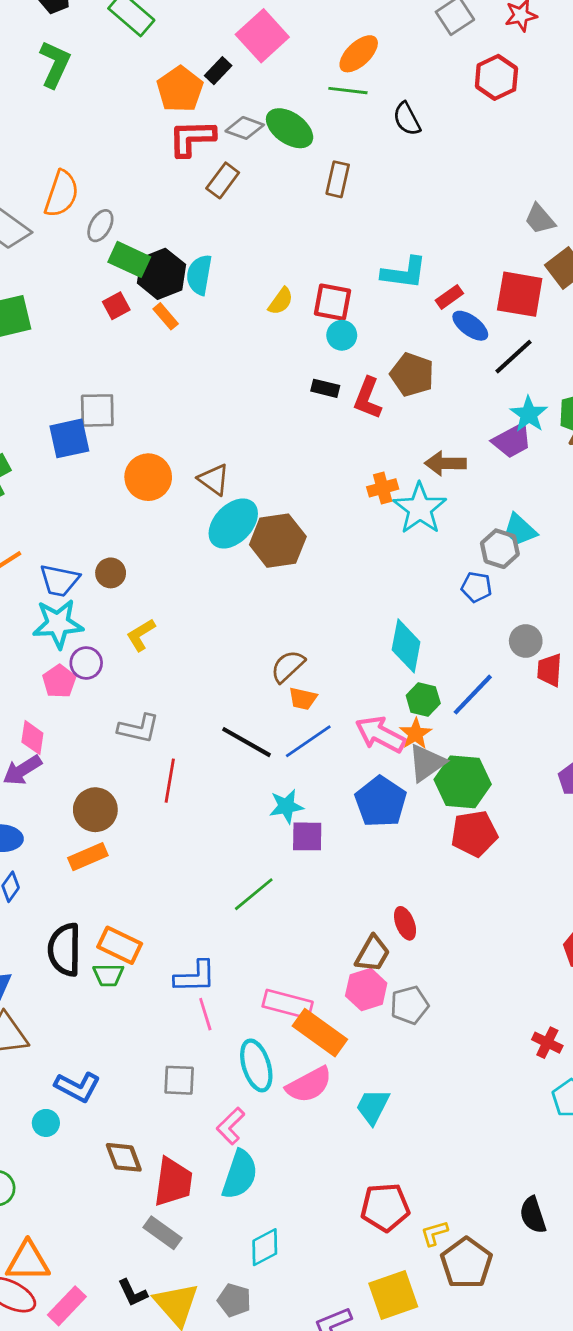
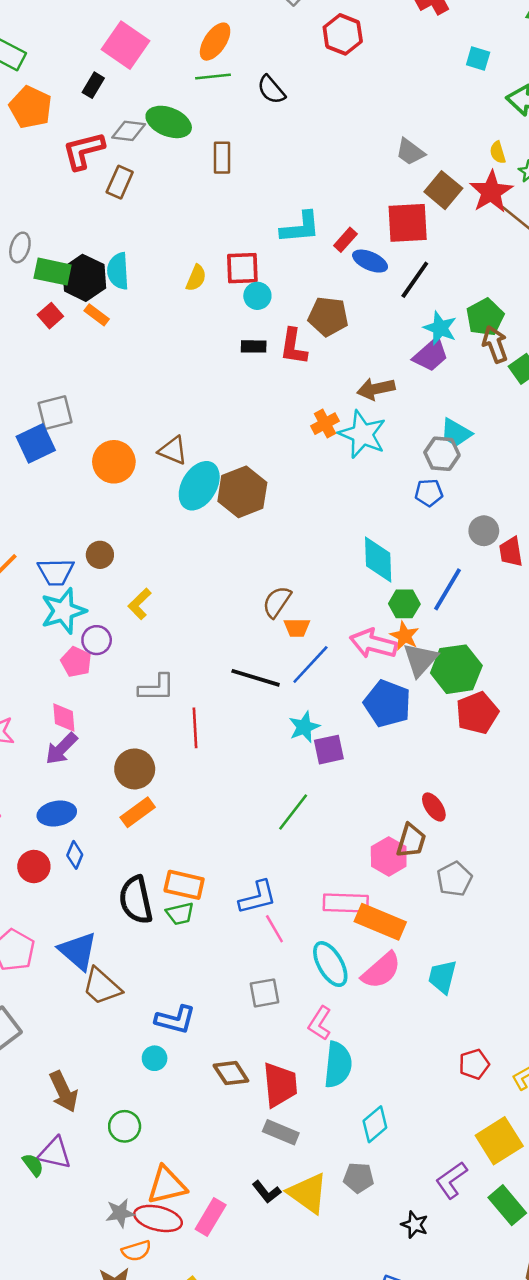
orange pentagon: (180, 89) -> (31, 107), moved
pink hexagon: (366, 990) -> (389, 856), moved
red pentagon: (385, 1207) -> (474, 1064), size x0.7

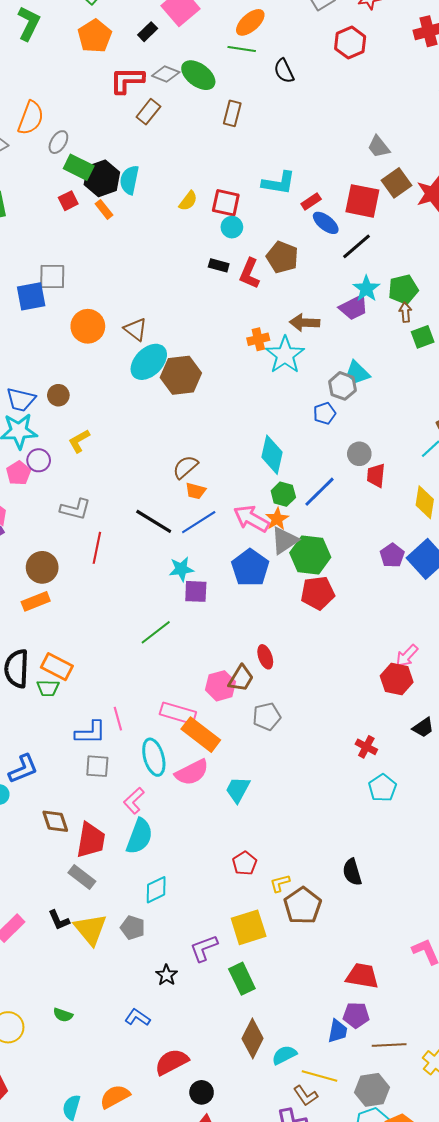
brown arrow: (495, 344) -> (405, 312), size x0.7
blue pentagon: (429, 493) -> (325, 413), turned -30
blue L-shape: (258, 897) -> (90, 733), moved
blue L-shape: (175, 1020) -> (23, 769), turned -52
red pentagon: (474, 1064) -> (245, 863), turned -30

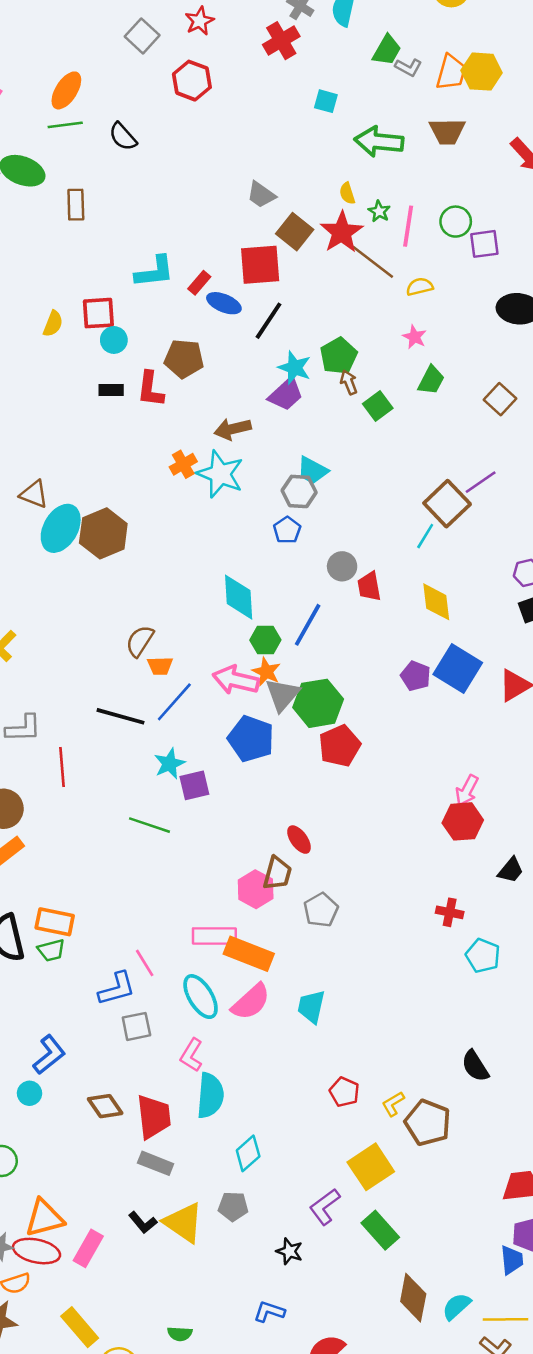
green line: (156, 632) -> (149, 825), moved, turned 72

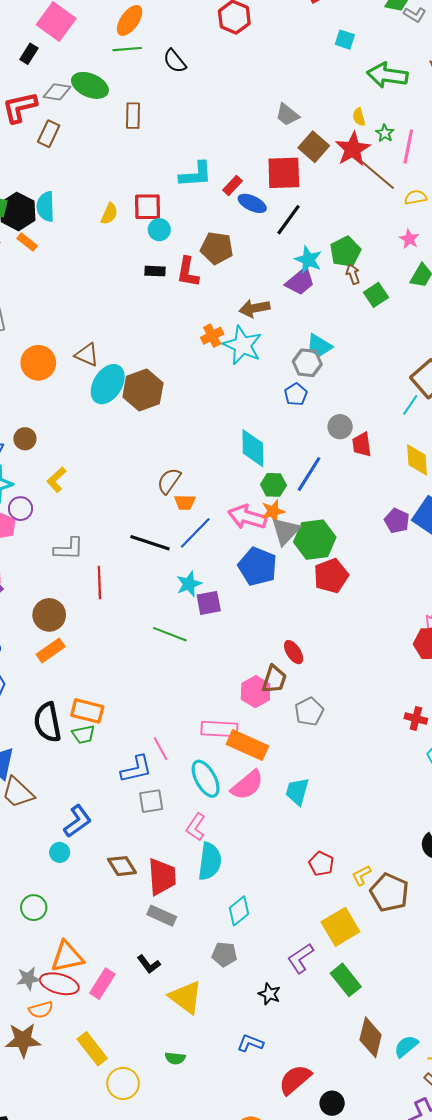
orange star: (266, 672) -> (273, 511), turned 30
yellow triangle: (184, 1223) -> (186, 997), moved

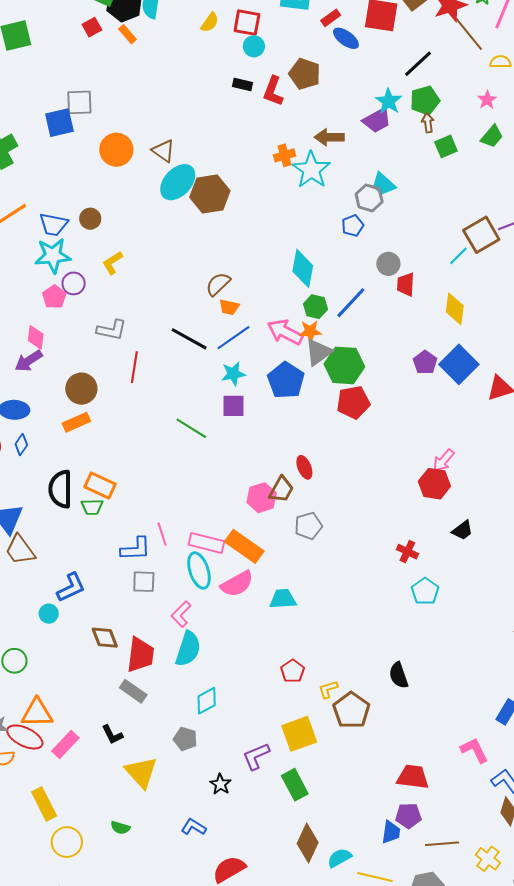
black line: (289, 220) -> (418, 64), moved
cyan star: (189, 584) -> (233, 374), moved
pink rectangle: (219, 729) -> (206, 543), moved
cyan trapezoid: (297, 791) -> (283, 599), turned 60

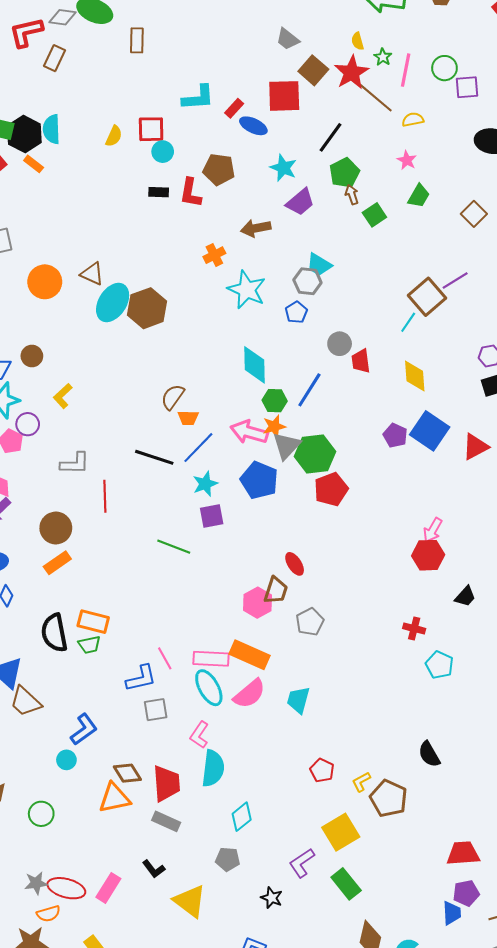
cyan star: (389, 101) -> (283, 168), moved
cyan star: (311, 170) -> (247, 290), moved
cyan trapezoid: (283, 599) -> (298, 700), turned -60
orange triangle: (37, 713) -> (115, 798), moved

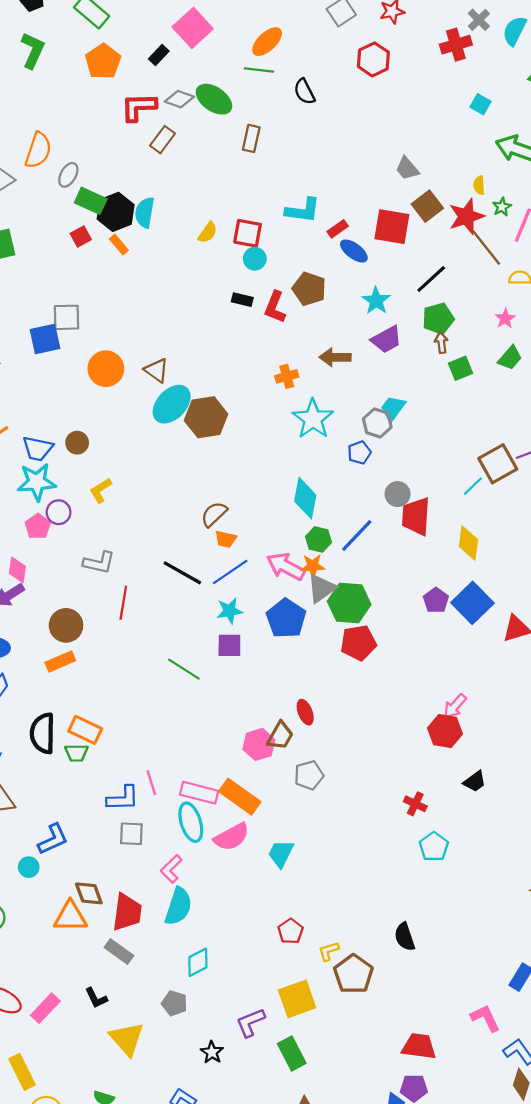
cyan trapezoid: (319, 265) -> (393, 408), turned 84
red trapezoid: (361, 361) -> (416, 516), size x1.5

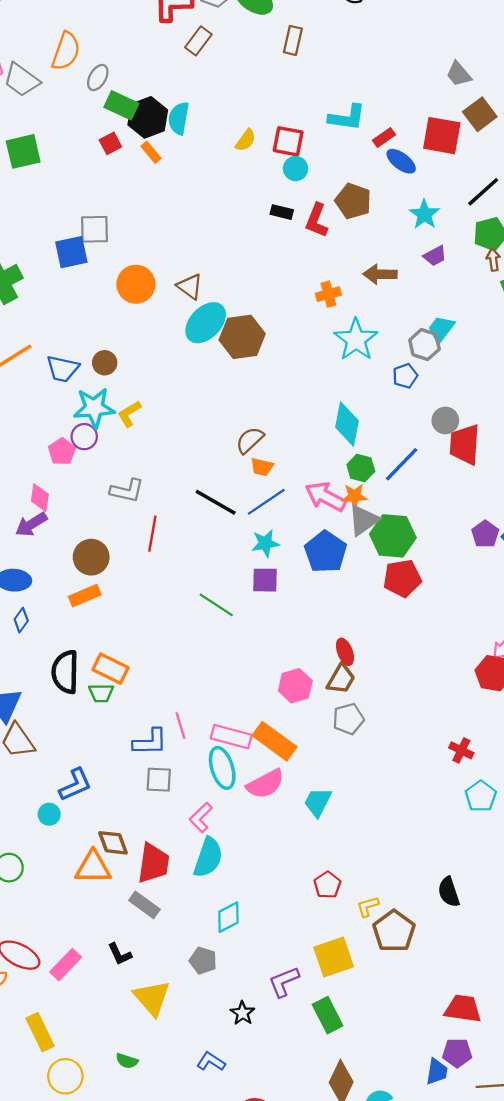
purple trapezoid: (386, 340) -> (435, 256), size x0.7
cyan star: (37, 482) -> (94, 408), moved
brown trapezoid: (280, 736) -> (341, 679), moved

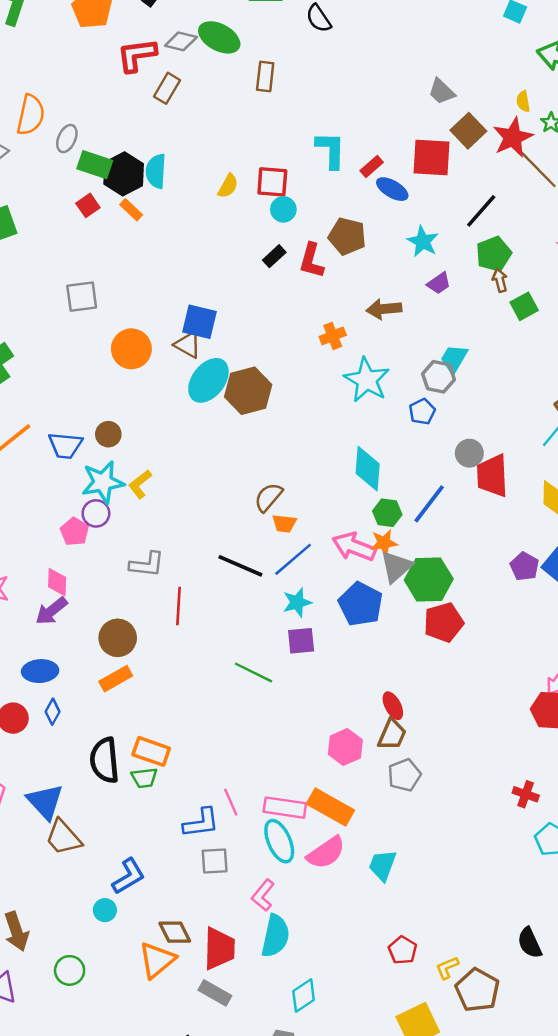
cyan L-shape: (347, 118) -> (331, 150), turned -90
black rectangle: (282, 212) -> (274, 256), turned -50
blue square: (71, 252) -> (199, 322), moved, turned 32
orange triangle: (93, 867) -> (157, 960), turned -33

